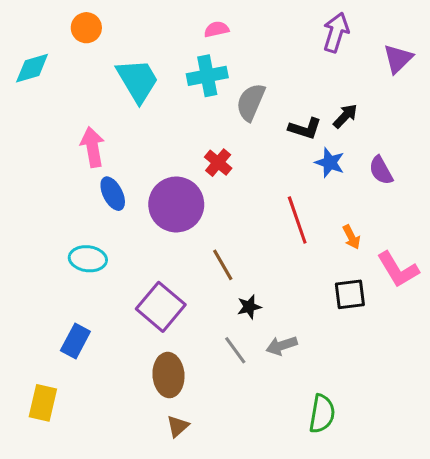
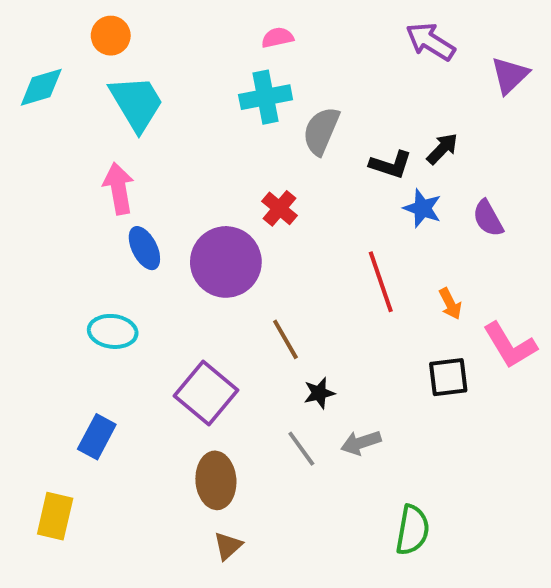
purple arrow: (336, 32) -> (430, 42), turned -75
cyan trapezoid: (137, 80) -> (137, 103), moved

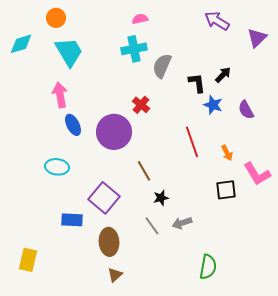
black L-shape: (391, 165) -> (197, 83), turned -115
blue rectangle: (97, 437) -> (72, 220), moved, turned 65

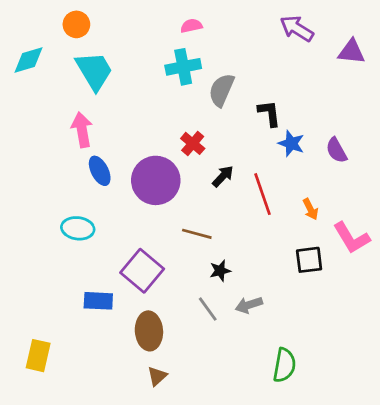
purple triangle: (257, 38) -> (351, 52), turned 50
black arrow: (223, 75) -> (223, 176), moved
brown line: (144, 171) -> (197, 234), turned -45

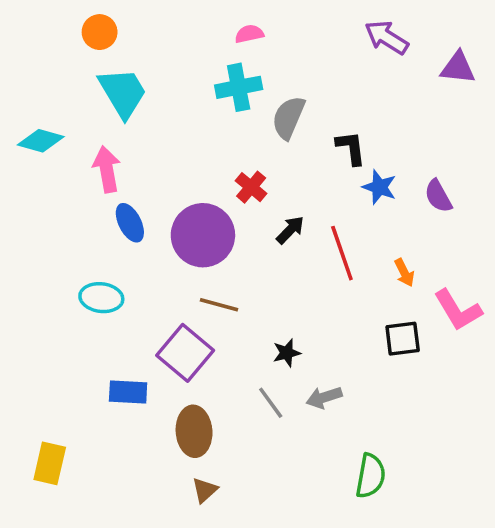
cyan diamond: (29, 60) -> (41, 141), moved, turned 32
brown line: (197, 234) -> (219, 305), moved

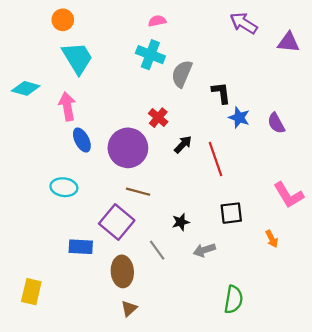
cyan cross: (239, 87) -> (150, 55), turned 32
orange arrow: (404, 273) -> (272, 239), moved
black square: (403, 339) -> (231, 213), moved
gray line: (271, 403) -> (157, 250), moved

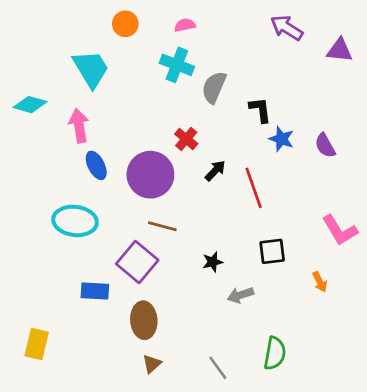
orange circle: (63, 20) -> (125, 24), moved
cyan ellipse: (64, 187) -> (75, 221), size x1.4
gray line: (157, 250) -> (218, 368), moved

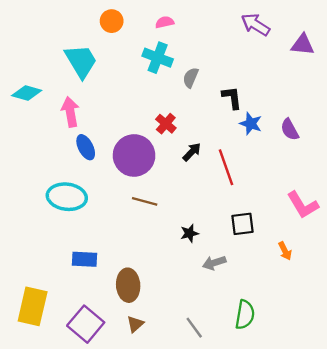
gray semicircle: (214, 87) -> (191, 78), size x0.7
purple square: (137, 262) -> (86, 324), moved
yellow rectangle: (37, 344) -> (33, 306), size x1.4

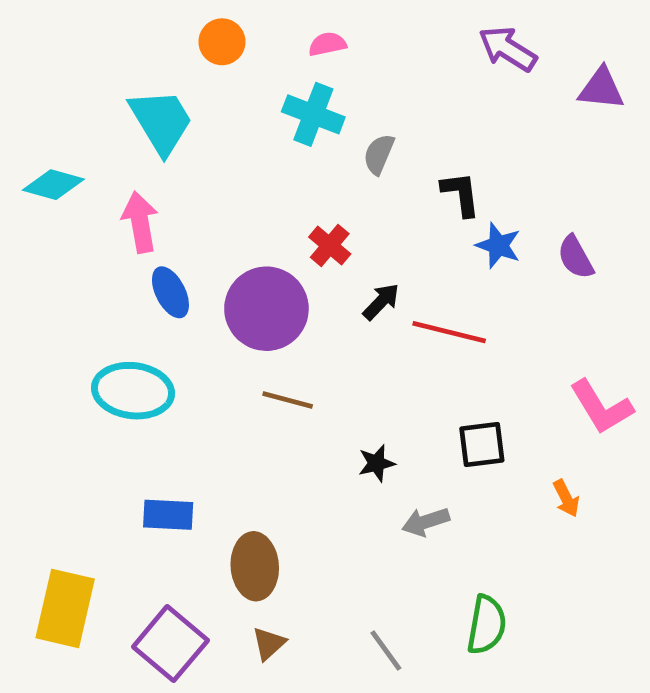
red line: (226, 167) -> (449, 332), turned -57

